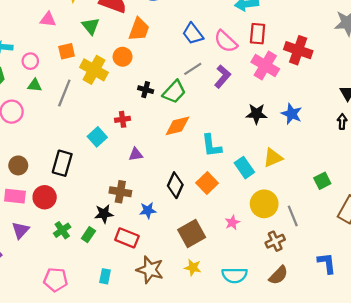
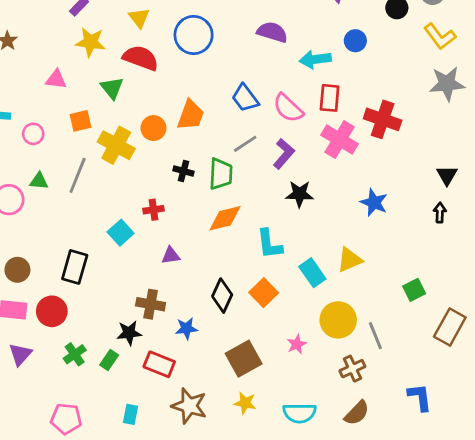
orange trapezoid: (139, 29) -> (191, 115), moved
green triangle: (35, 85) -> (39, 181), moved
green trapezoid: (174, 92) -> (221, 174), turned -40
black star: (256, 114) -> (299, 194), moved

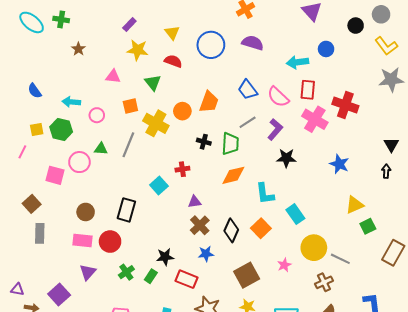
purple semicircle: (272, 32) -> (253, 43), moved
red semicircle: (141, 58) -> (173, 61), size x0.7
yellow triangle: (350, 260) -> (355, 205), moved
brown cross: (151, 304) -> (200, 225), moved, turned 36
gray line: (375, 336) -> (340, 259), turned -42

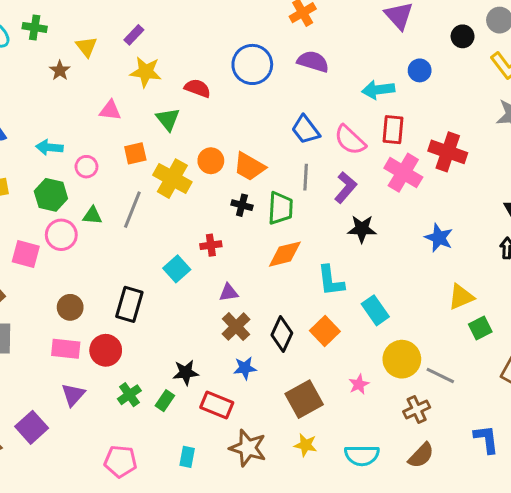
yellow triangle: (172, 33) -> (86, 47), moved
orange trapezoid: (209, 102) -> (249, 167), moved, turned 100
gray line: (248, 122) -> (306, 177), turned -54
green hexagon: (61, 129) -> (51, 195), moved

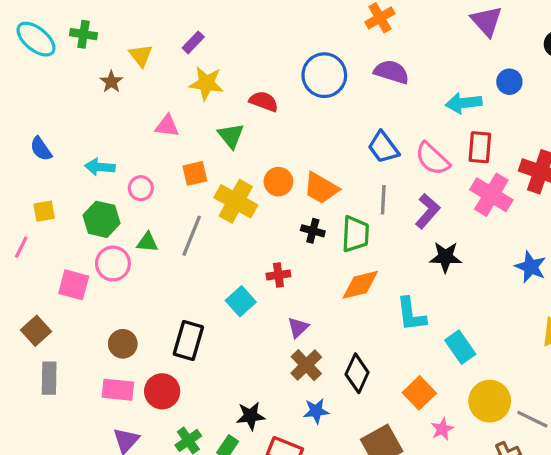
purple triangle: (229, 293) -> (298, 327), turned -36
orange square: (325, 331) -> (419, 393), moved

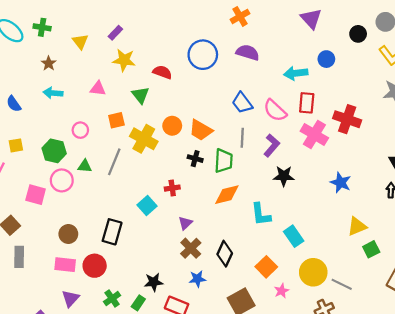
brown star: (111, 82) -> (49, 63), moved
cyan arrow: (100, 167) -> (53, 93), moved

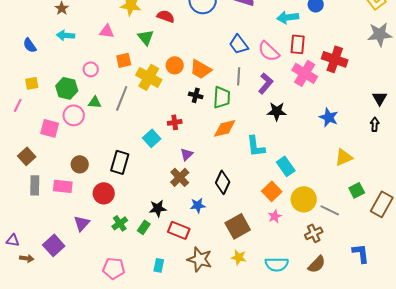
brown cross: (191, 248) -> (180, 177), moved
green square: (371, 249) -> (357, 190), moved
pink rectangle: (65, 265) -> (63, 186), moved
orange square: (266, 267) -> (272, 191), moved

